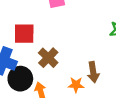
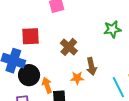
brown cross: (48, 58) -> (69, 47), moved

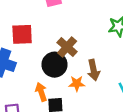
black circle: (29, 75) -> (55, 65), moved

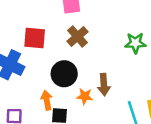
brown cross: (67, 47) -> (77, 36), moved

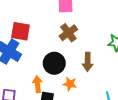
red square: (35, 38) -> (20, 31), moved
brown arrow: (104, 85) -> (88, 62), moved

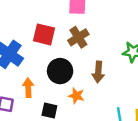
red square: (20, 31) -> (44, 34), moved
orange arrow: (38, 84) -> (28, 88), moved

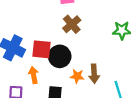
red square: (44, 34) -> (41, 49), moved
brown arrow: (98, 72) -> (94, 74), moved

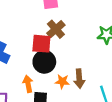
red square: (41, 49) -> (41, 44), moved
orange arrow: (34, 75) -> (28, 84), moved

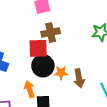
brown cross: (56, 29) -> (51, 33), turned 36
orange star: (62, 81) -> (61, 73), moved

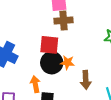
brown cross: (51, 33) -> (63, 20), moved
orange star: (61, 73) -> (67, 62), moved

